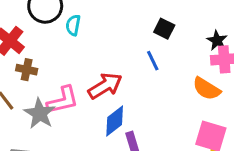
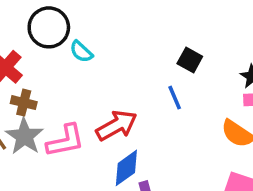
cyan semicircle: (73, 25) -> (81, 52), turned -60
gray star: (40, 114) -> (24, 136), moved

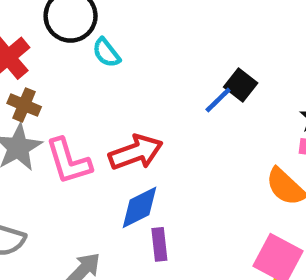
blue line: (175, 98) -> (218, 100), moved, turned 60
pink L-shape: (65, 141) -> (69, 161), turned 75

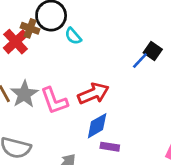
brown cross: (24, 105) -> (30, 28), moved
purple rectangle: (159, 244) -> (110, 147), turned -72

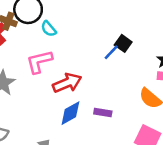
pink L-shape: (54, 101) -> (39, 62), moved, turned 96
purple rectangle: (110, 147) -> (103, 112), moved

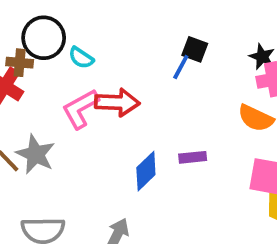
red arrow: (67, 83) -> (117, 102), moved, turned 40

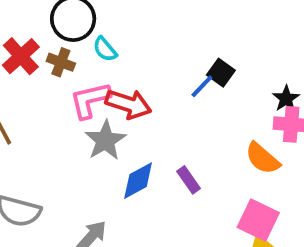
brown cross: (20, 63) -> (61, 62), moved
gray star: (35, 154) -> (105, 140), moved
purple rectangle: (193, 157) -> (189, 180), turned 45

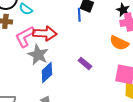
blue line: (202, 86) -> (79, 15), turned -32
blue diamond: (138, 181) -> (47, 73), moved

